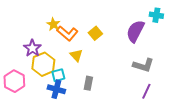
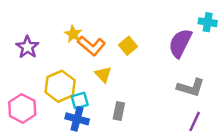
purple star: (32, 48) -> (27, 47), moved

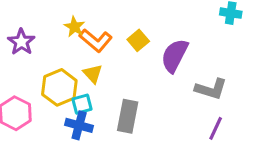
purple semicircle: (180, 43) -> (175, 56), moved
yellow triangle: (103, 74) -> (93, 74), moved
gray rectangle: (119, 111) -> (128, 116), size x1.5

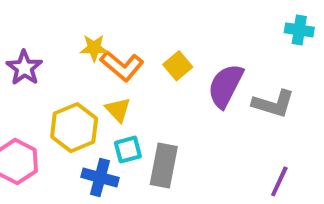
yellow star: (74, 27) -> (94, 48), turned -30
gray L-shape: (211, 89) -> (273, 104), moved
cyan square: (82, 104) -> (128, 150), moved

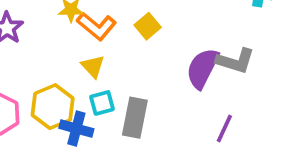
purple semicircle: (226, 86) -> (202, 68), moved
yellow hexagon: (74, 128) -> (53, 107), moved
purple line: (279, 181) -> (224, 129), moved

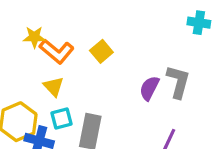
gray L-shape: (235, 61) -> (178, 82), turned -92
purple semicircle: (202, 68) -> (149, 88), size x0.7

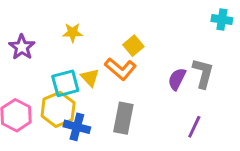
orange L-shape: (57, 51) -> (120, 69), moved
cyan square: (61, 118) -> (65, 83), moved, size x1.4

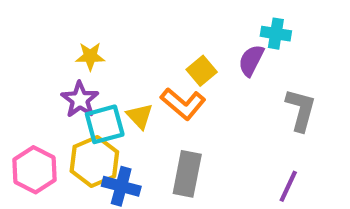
cyan cross: (222, 20) -> (276, 34), moved
yellow star: (73, 33) -> (90, 56), moved
purple star: (22, 47) -> (80, 100), moved
purple semicircle: (177, 79) -> (251, 60), moved

